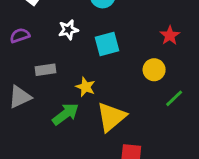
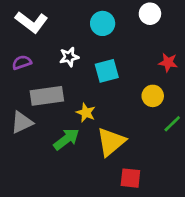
red star: (170, 35) -> (168, 62), turned -30
gray rectangle: (45, 70) -> (47, 96), size x1.6

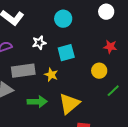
white circle: (150, 14) -> (106, 12), moved
yellow star: (86, 113) -> (51, 75), moved
green arrow: (66, 139) -> (37, 102), turned 36

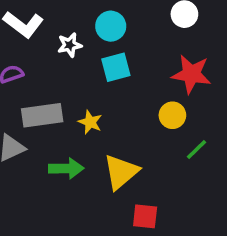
white star: (39, 43) -> (70, 45), moved
red star: (110, 47) -> (191, 74), size x1.6
cyan square: (66, 53) -> (116, 67), moved

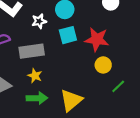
red star: (191, 74) -> (97, 39), moved
gray rectangle: (42, 115) -> (32, 51), moved
yellow star: (90, 122) -> (35, 76), moved

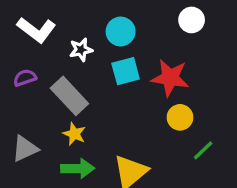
gray rectangle: (32, 51) -> (69, 96), turned 55

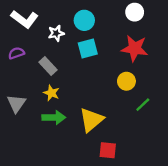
red star: (170, 78) -> (135, 48), moved
gray rectangle: (69, 96) -> (48, 66), size x0.7
gray triangle: (25, 149) -> (16, 103), turned -30

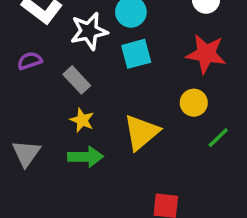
white star: (56, 33) -> (89, 31), size x1.5
gray triangle: (16, 103) -> (26, 153), moved
yellow triangle: (91, 120) -> (141, 132), moved

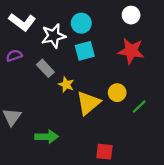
yellow circle: (194, 103) -> (117, 93), moved
yellow star: (82, 120) -> (66, 85), moved
green arrow: (86, 157) -> (47, 137), moved

